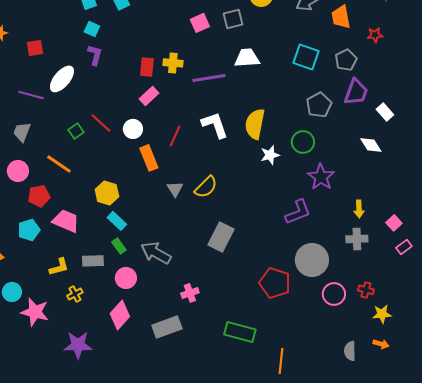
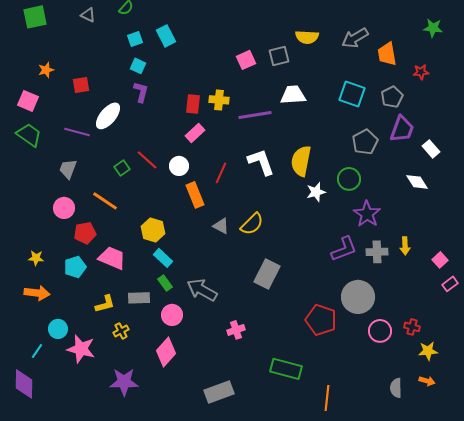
gray triangle: (175, 189) -> (221, 226), turned -30
gray cross: (357, 239) -> (377, 252), moved
gray rectangle: (167, 327) -> (219, 392), moved

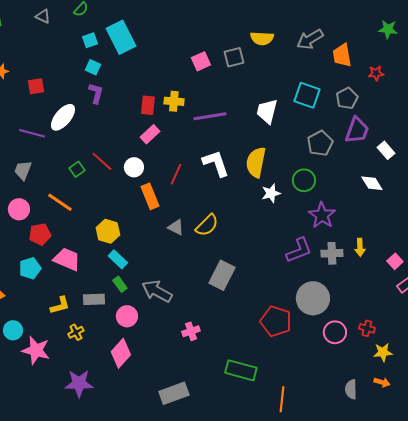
cyan rectangle: (166, 36) -> (121, 37), size x1.5
white trapezoid: (293, 95) -> (267, 111), moved, turned -72

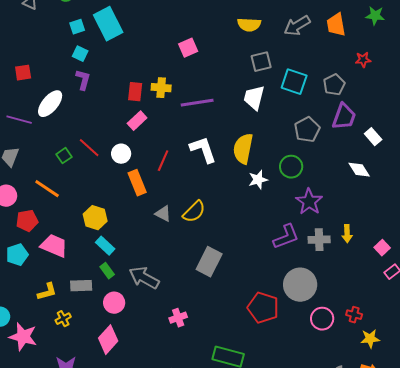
orange trapezoid: (342, 55) -> (336, 25), moved
gray square: (234, 57) -> (261, 62), moved

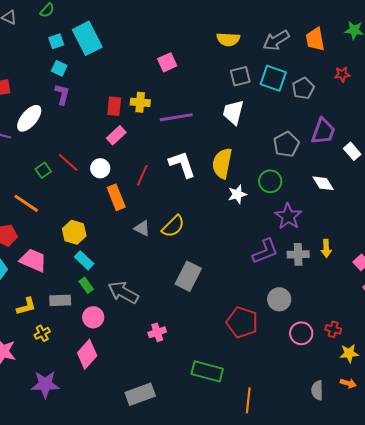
cyan square: (294, 82) -> (273, 78), moved
gray pentagon: (334, 85) -> (303, 88), moved
white diamond: (359, 170) -> (323, 183), moved
gray circle: (300, 285) -> (279, 299), size x0.7

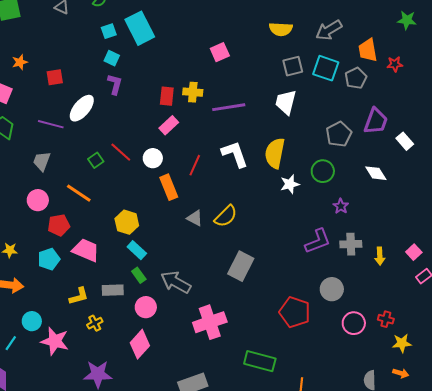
orange trapezoid: (315, 39) -> (368, 50), moved
purple star: (288, 216) -> (341, 206), size x0.6
yellow arrow: (326, 248) -> (380, 256), moved
pink cross: (157, 332) -> (210, 322), size x1.8

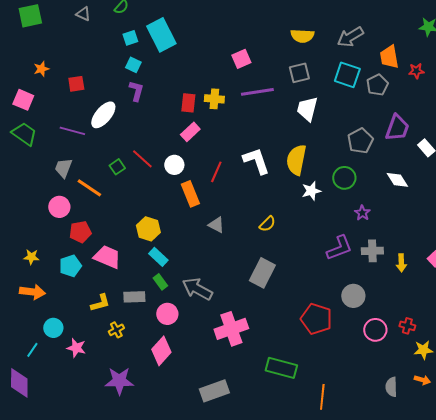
gray square: (293, 66) -> (299, 73), moved
purple line: (229, 107) -> (257, 92), moved
orange line: (79, 193) -> (89, 188), moved
yellow semicircle: (226, 216) -> (267, 224), moved, size x0.7
pink star: (55, 341) -> (76, 348), size x0.7

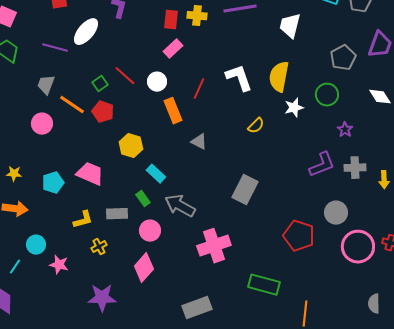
yellow semicircle: (267, 224) -> (256, 126), moved
red pentagon: (80, 232) -> (103, 112), moved, turned 30
cyan rectangle: (158, 257) -> (156, 174), moved
pink circle: (375, 330) -> (358, 247), size x1.4

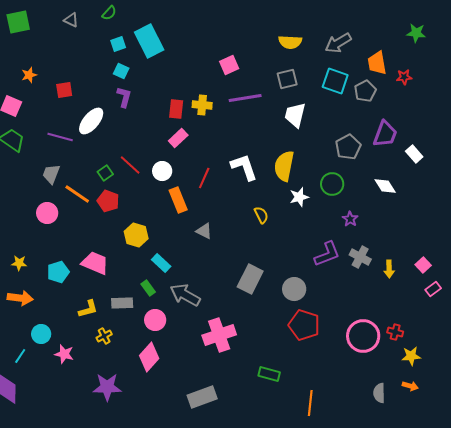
yellow semicircle: (256, 126) -> (261, 215), turned -72
gray cross: (355, 168) -> (360, 257), turned 30
gray circle: (336, 213) -> (294, 289), moved
green rectangle: (264, 285) -> (269, 374), size x0.7

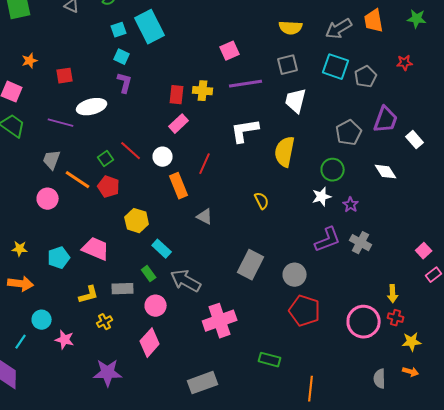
orange trapezoid: (377, 63) -> (374, 21), moved
white ellipse: (91, 121) -> (92, 107), turned 36
white L-shape: (244, 167) -> (245, 131), moved, turned -80
white star: (299, 197) -> (322, 197), moved
yellow arrow: (389, 269) -> (393, 294), moved

